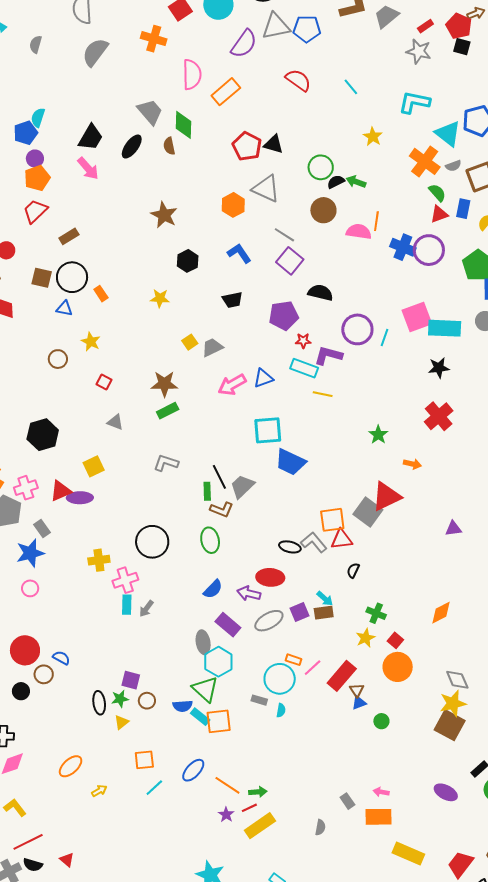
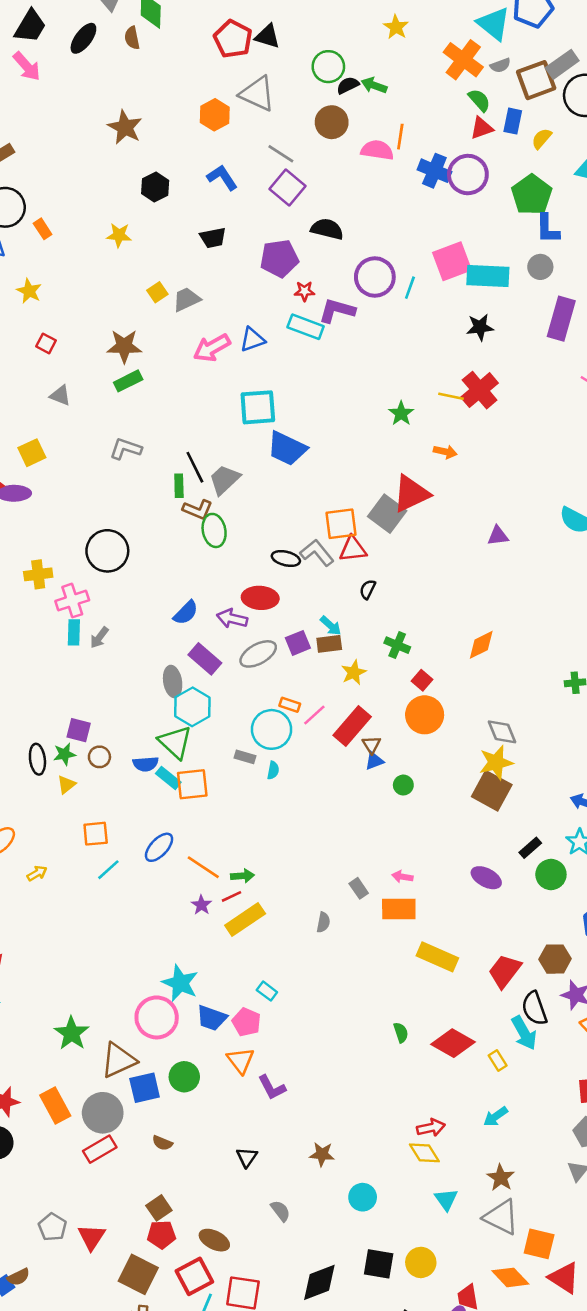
yellow line: (323, 394) -> (451, 396), moved
green ellipse: (210, 540) -> (214, 530), moved
yellow star: (365, 638) -> (354, 672), moved

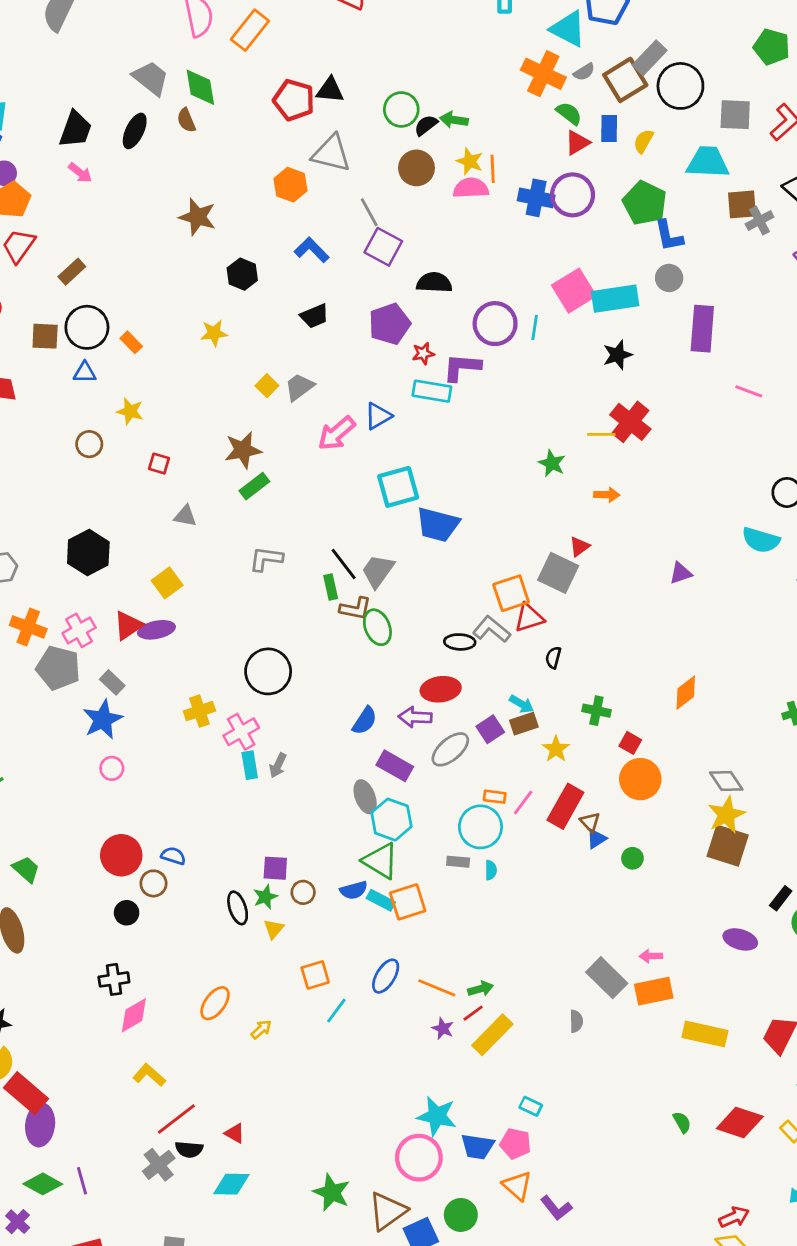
yellow star: (396, 27) -> (470, 161), moved
pink arrow: (27, 66) -> (80, 173), size x0.7
gray line: (281, 154) -> (369, 212), turned 40
red triangle: (411, 494) -> (579, 547), size x0.5
gray rectangle: (359, 888) -> (607, 978), size x1.8

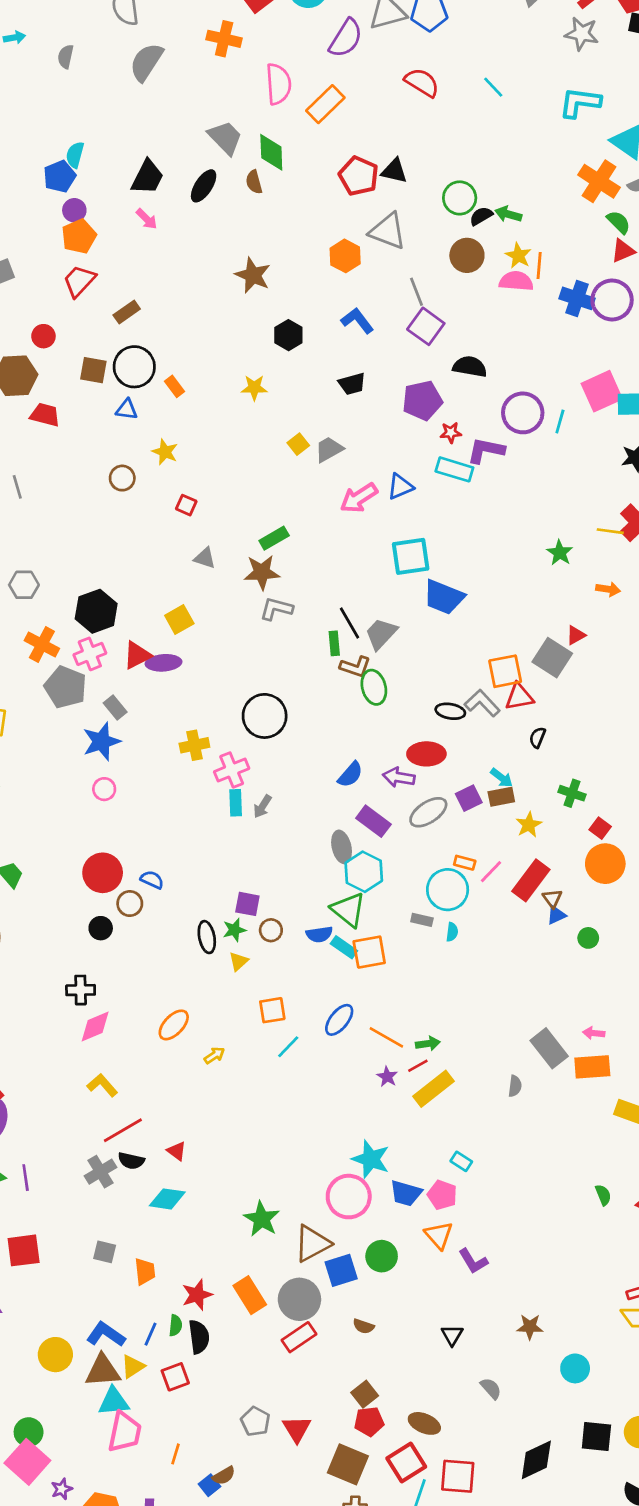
brown star: (243, 450) -> (262, 572), moved
black hexagon: (88, 553) -> (96, 611), moved

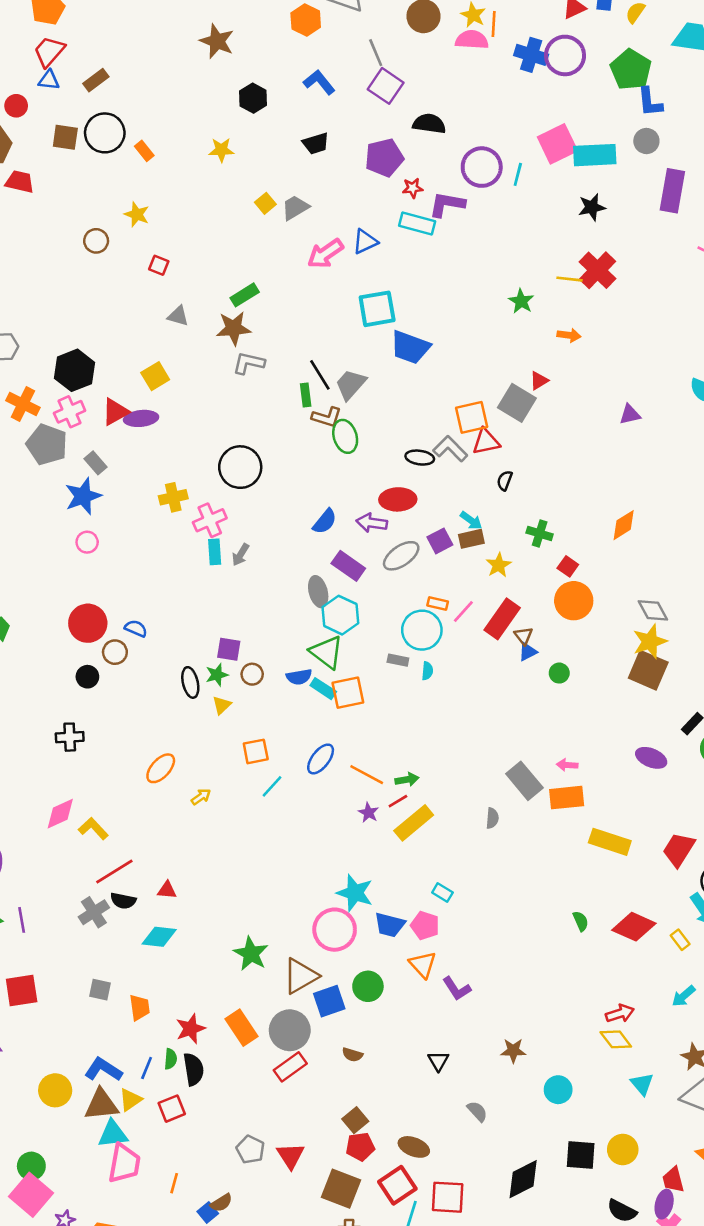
blue triangle: (127, 409) -> (49, 80), moved
pink diamond: (95, 1026) -> (60, 814), moved
red triangle: (177, 1151) -> (167, 890), turned -30

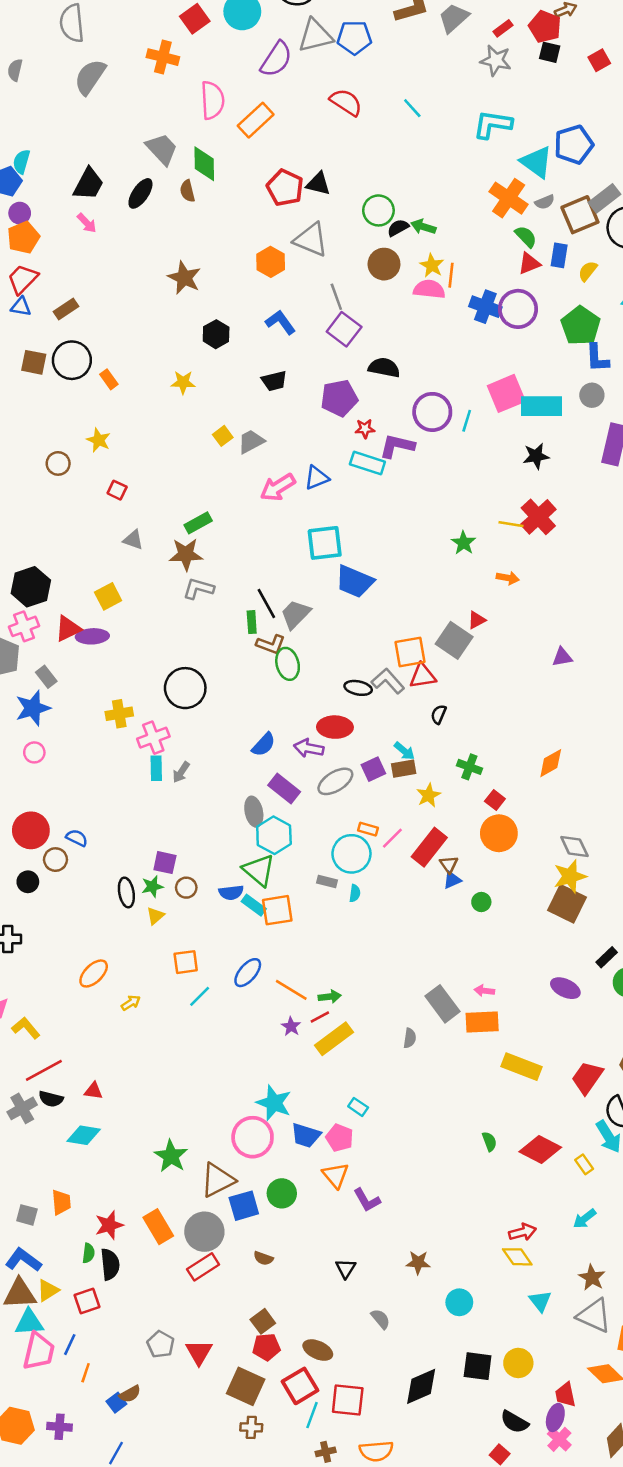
gray square: (100, 990) -> (27, 1215), moved
blue line: (147, 1068) -> (70, 1345), moved

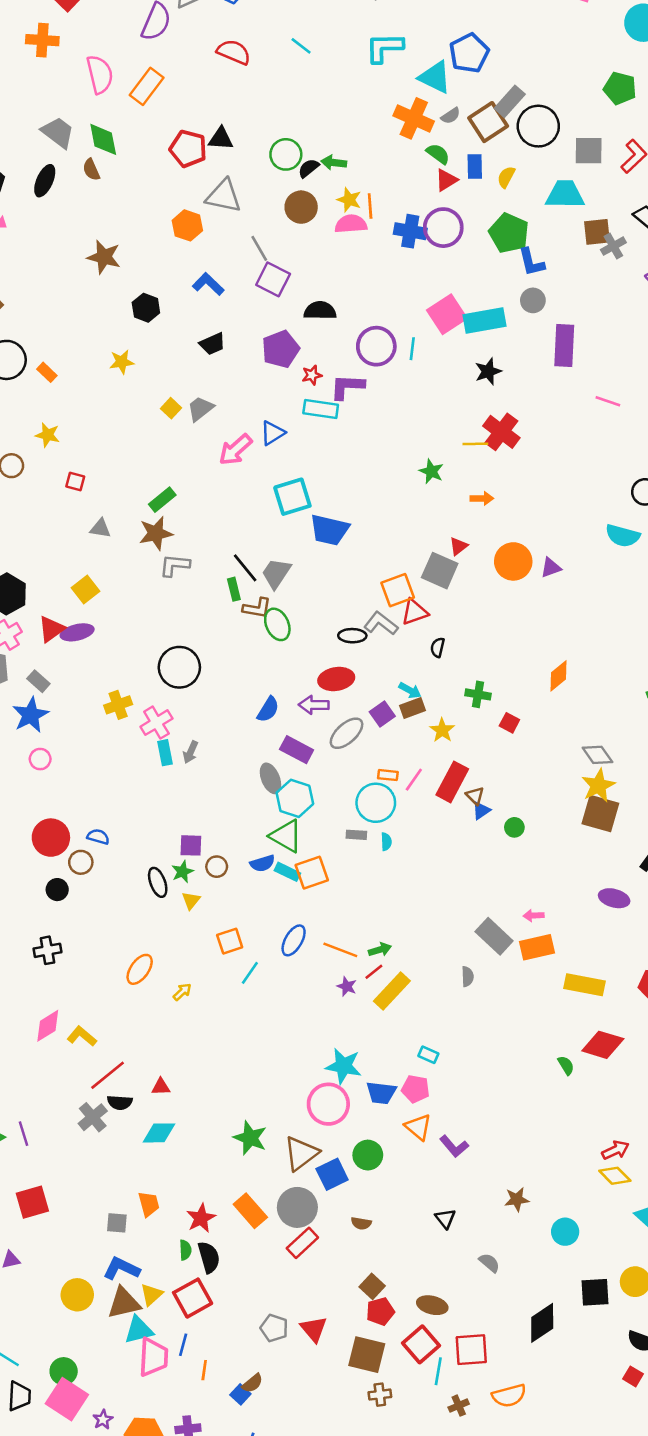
orange circle: (499, 833) -> (513, 561), moved
red diamond: (540, 1150) -> (603, 1045), moved
red square: (87, 1301) -> (193, 1298), size x1.4

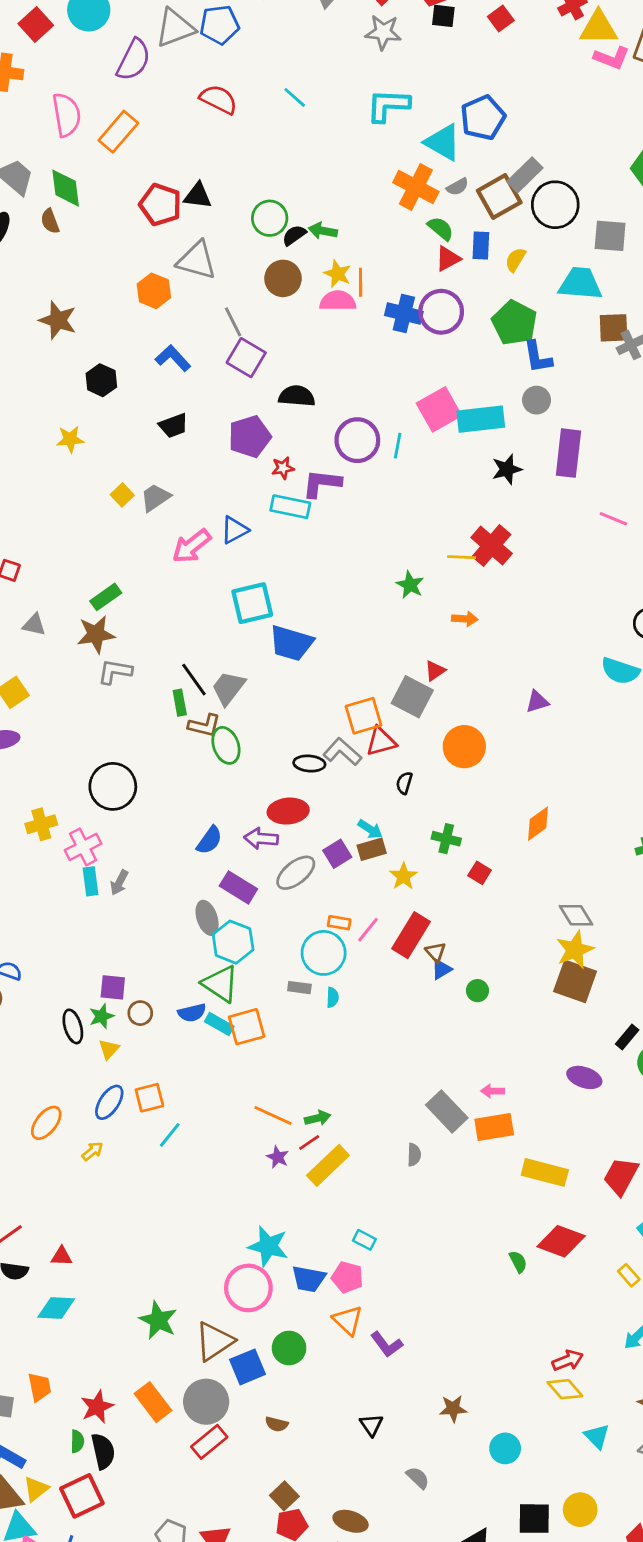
black star: (488, 371) -> (507, 469), moved
orange circle: (513, 561) -> (464, 747), moved
blue ellipse: (294, 940) -> (109, 1102), moved

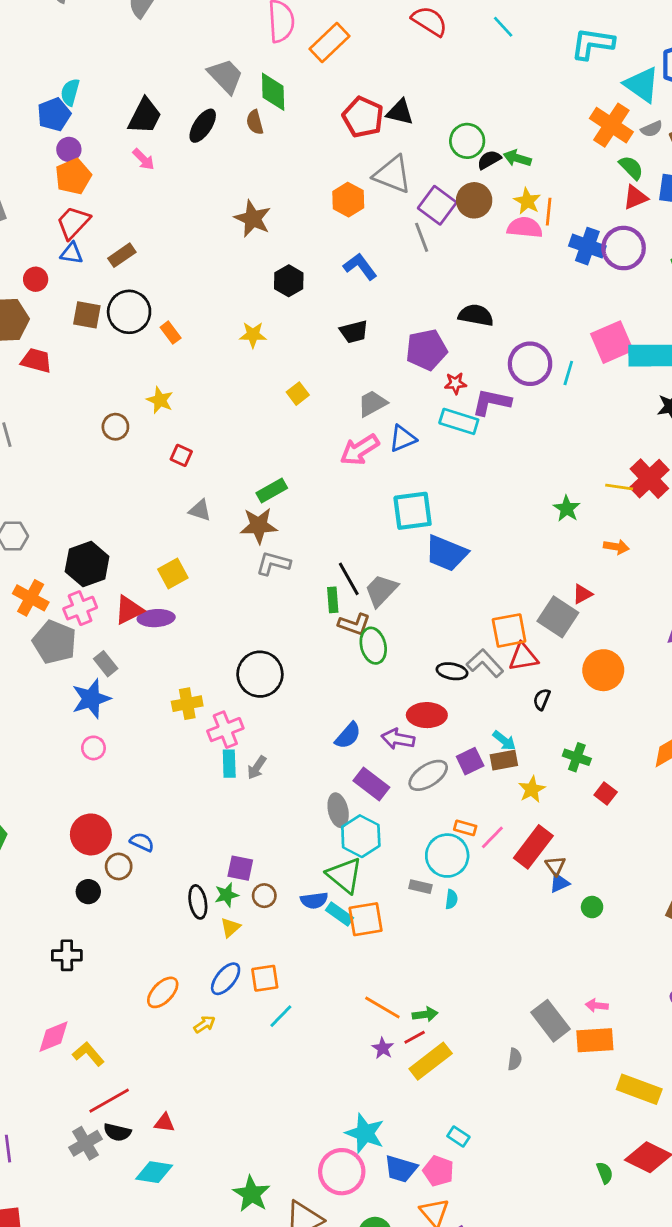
purple square: (246, 358) -> (437, 205), moved
gray trapezoid: (155, 498) -> (372, 403), moved

